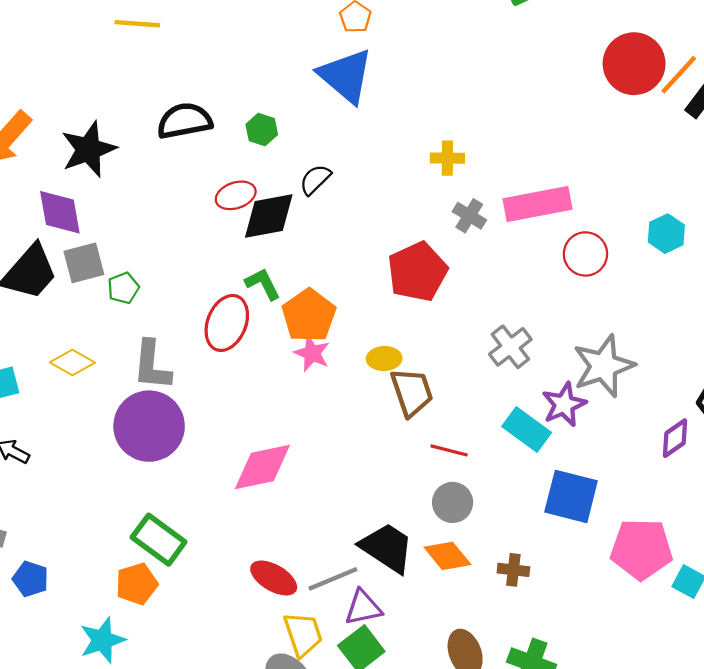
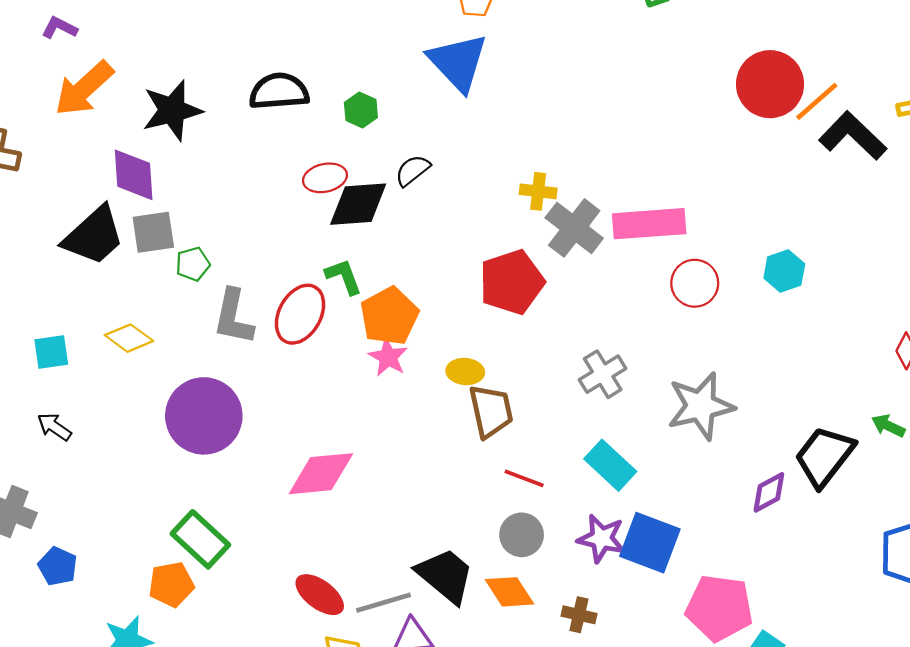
yellow cross: (447, 158) -> (538, 191), moved
gray cross: (469, 216) -> (574, 228), size x1.6
gray L-shape: (152, 365) -> (233, 317), moved
purple star: (564, 404) -> (602, 538), moved, turned 30

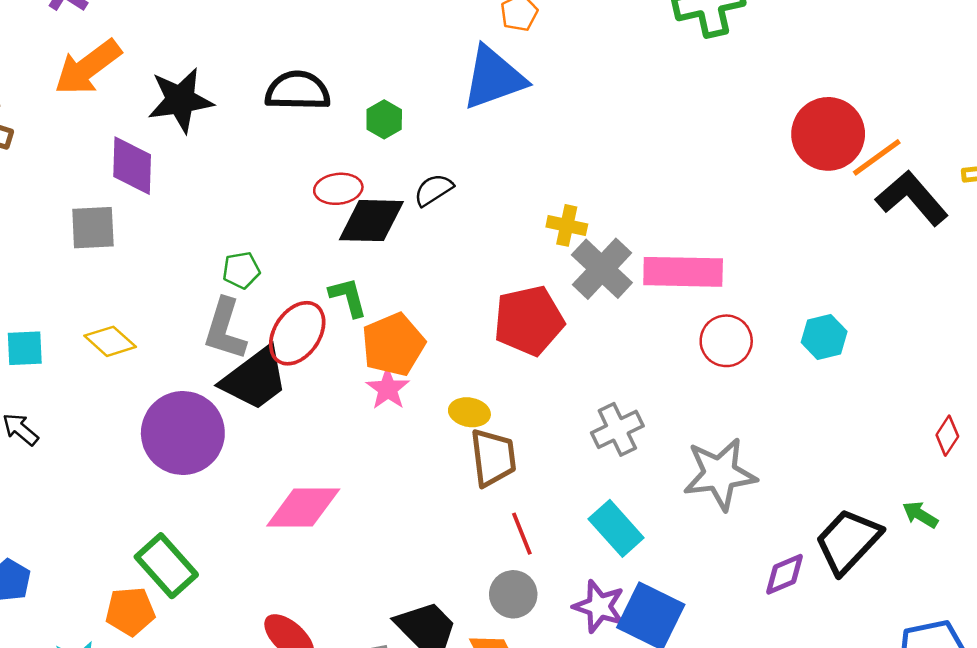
blue triangle: (458, 62) -> (494, 78), turned 48
gray square: (153, 232) -> (93, 228), moved
black trapezoid: (94, 236) -> (255, 379), moved
green pentagon: (193, 264) -> (241, 270), moved
red line: (524, 478) -> (522, 534), turned 42

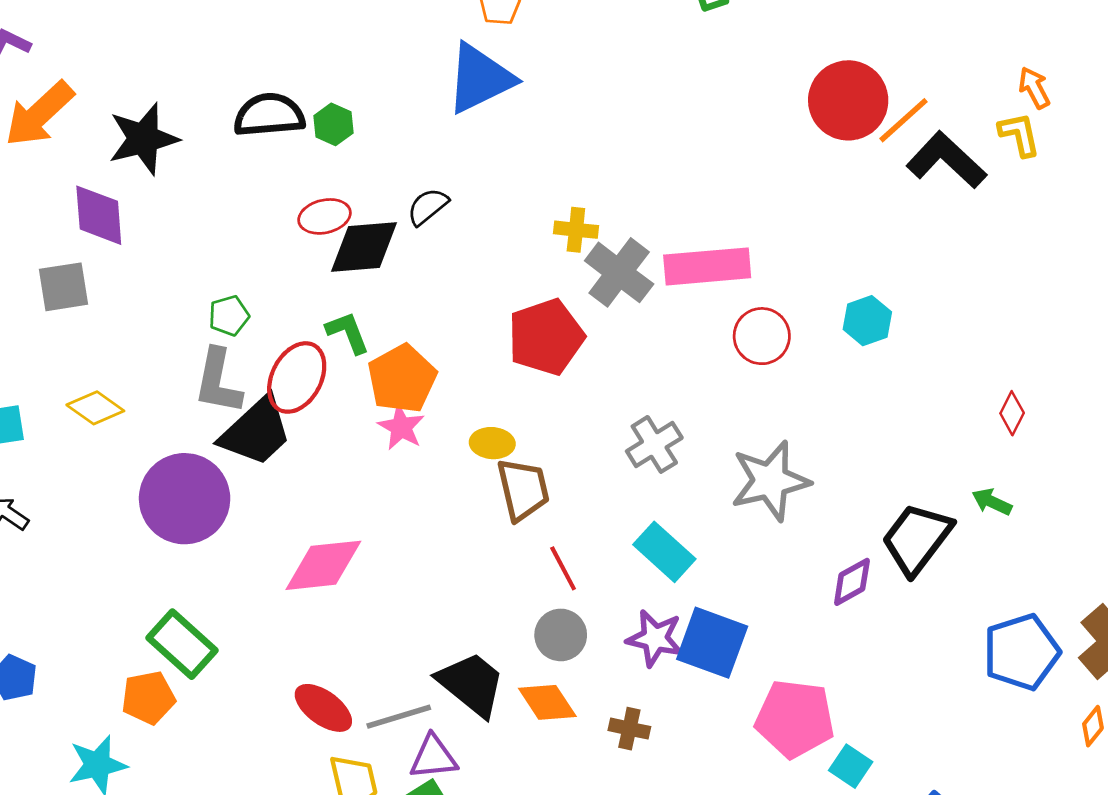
green hexagon: (384, 119) -> (333, 124), moved

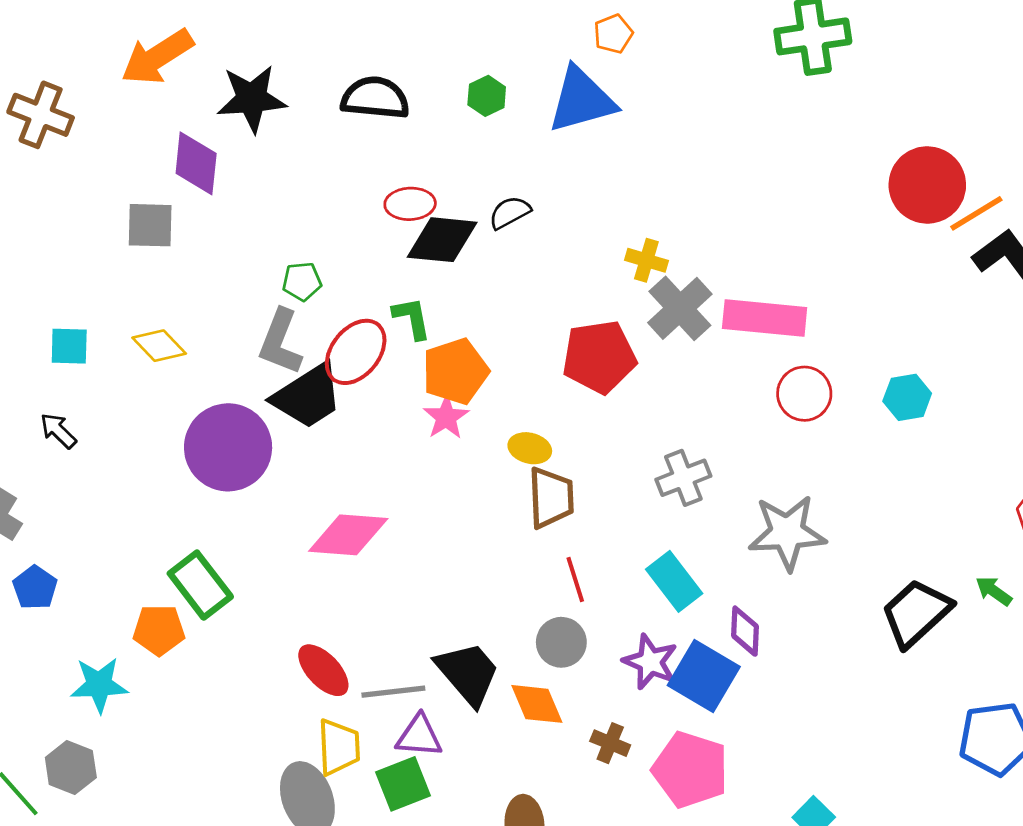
green hexagon: (333, 124) -> (487, 96), moved
purple diamond: (852, 582) -> (745, 631), moved, turned -69
pink pentagon: (795, 719) -> (690, 770), moved

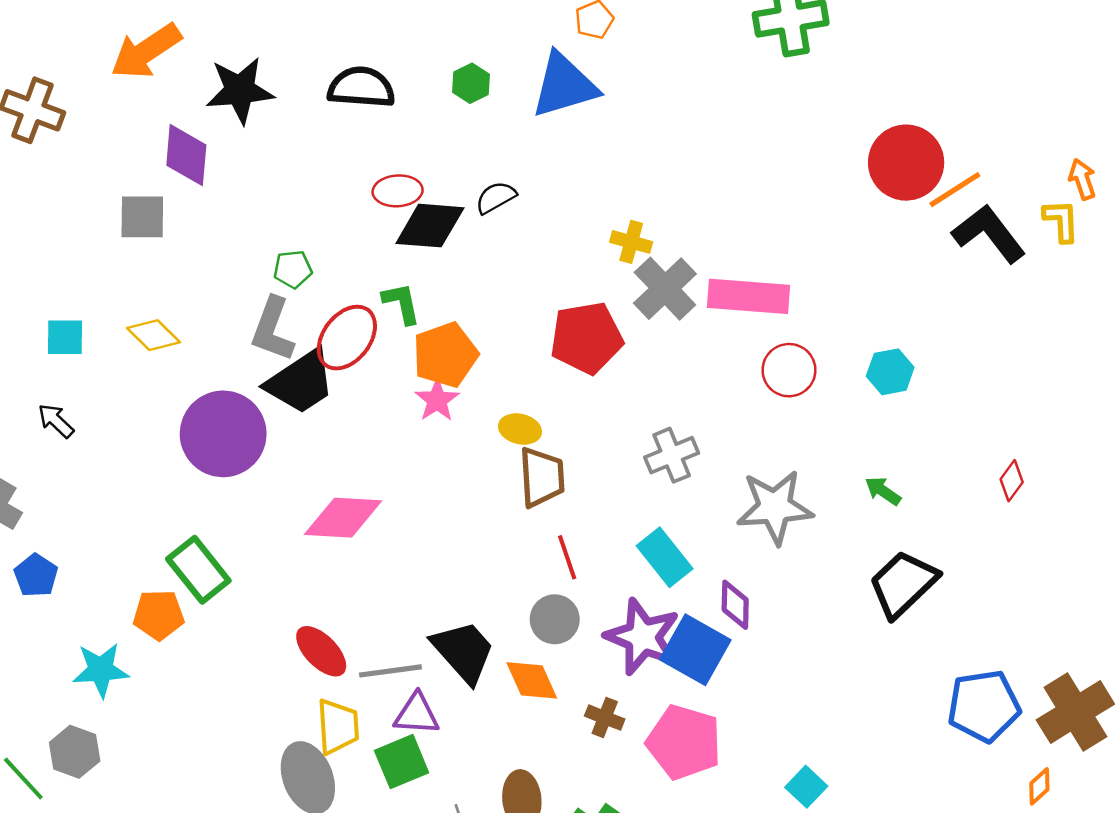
green arrow: (994, 591) -> (883, 491), moved
purple star: (650, 662) -> (643, 637), size x1.4

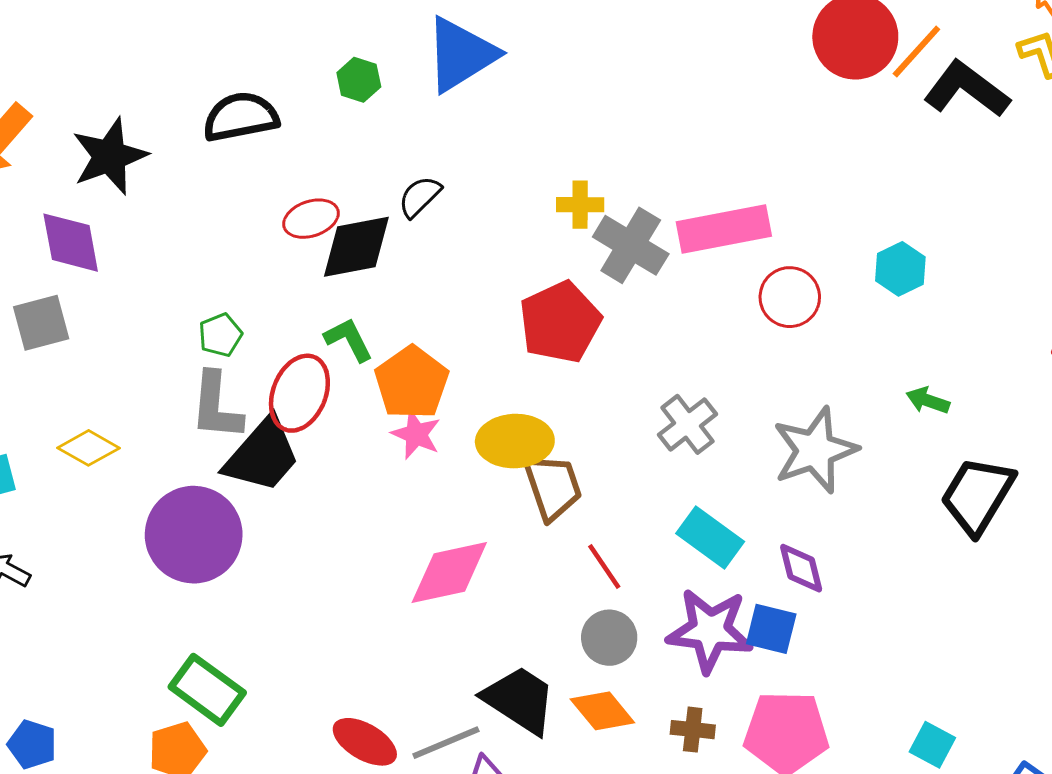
yellow ellipse: (520, 429) -> (515, 441), size x1.6
pink diamond: (343, 518) -> (449, 573), moved
blue square: (695, 650) -> (771, 629), size x0.7

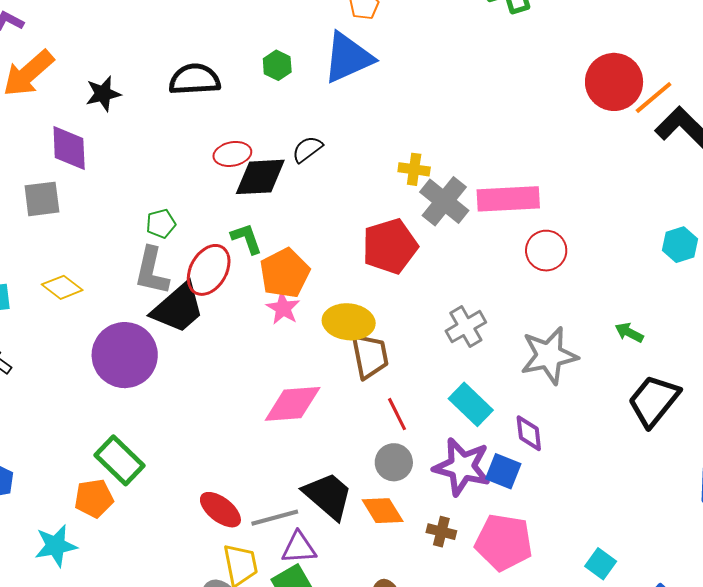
black star: (110, 156) -> (103, 94), size x0.7
cyan hexagon: (900, 269) -> (680, 245), moved

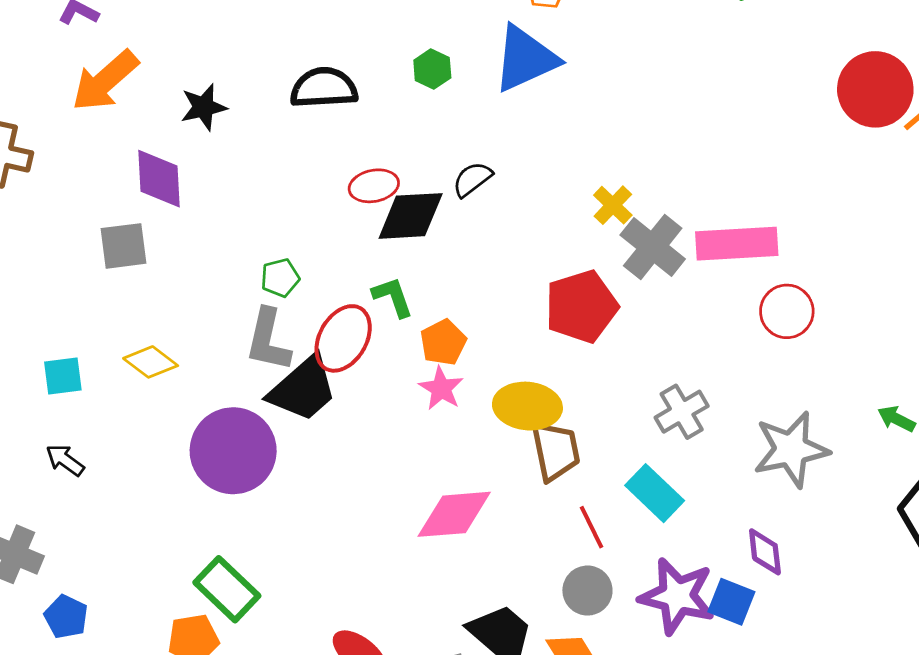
yellow cross: (414, 169) -> (613, 205), turned 36
orange pentagon: (285, 273) -> (443, 342), size x0.7
cyan rectangle: (471, 404) -> (655, 493), moved

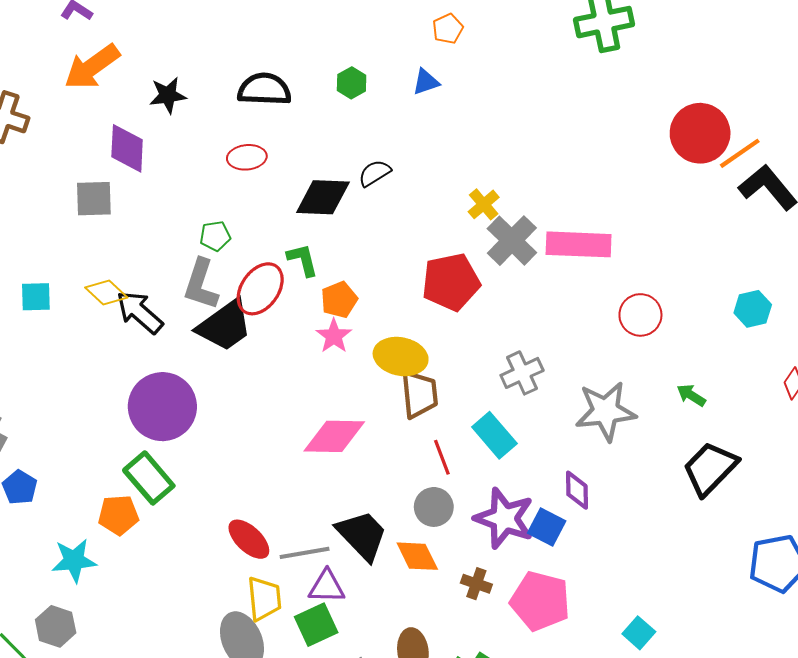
blue triangle: (525, 59) -> (426, 82), size x0.5
red ellipse: (374, 186) -> (247, 157), moved
red circle: (787, 311) -> (640, 315), moved
purple circle: (233, 451) -> (162, 407), moved
black arrow: (65, 460) -> (140, 312), moved, size x1.6

